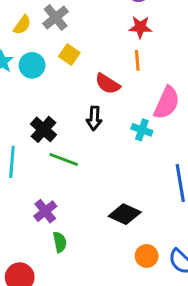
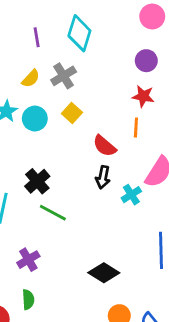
black arrow: (94, 118) -> (103, 177), moved
cyan cross: (142, 130) -> (131, 195), turned 30
green semicircle: (60, 242) -> (28, 300), moved

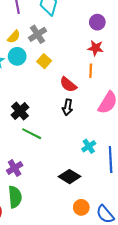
cyan circle: (35, 119) -> (17, 56), moved
cyan cross: (131, 195) -> (89, 146), moved
green semicircle: (28, 300) -> (15, 197), size x1.5

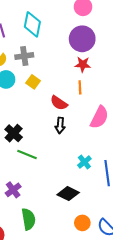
purple circle: (97, 22) -> (82, 39), size x1.6
gray cross: (38, 34) -> (24, 56), turned 30
green semicircle: (15, 197) -> (28, 219), moved

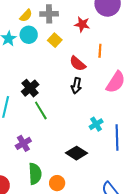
red star: (83, 64) -> (82, 24), moved
green line: (27, 154) -> (41, 110), turned 30
orange circle: (82, 223) -> (57, 183), moved

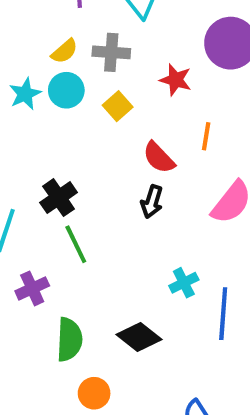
purple cross: (23, 143) -> (32, 288), moved
green semicircle: (35, 174) -> (69, 339), moved

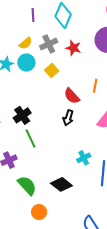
gray cross: (111, 52) -> (49, 44), turned -30
red star: (176, 80) -> (73, 48), moved
green semicircle: (69, 339) -> (27, 185), turned -45

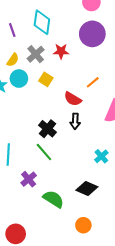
orange line: (95, 86) -> (93, 82), turned 56
black cross: (22, 115) -> (47, 129), moved
orange circle: (39, 212) -> (83, 225), moved

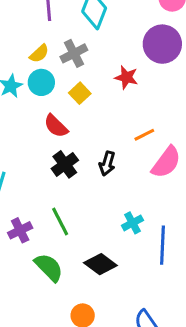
red star: (61, 51) -> (126, 77), moved
orange line: (93, 82) -> (144, 135), moved
red semicircle: (73, 99) -> (56, 126), moved
green line: (44, 152) -> (60, 221), moved

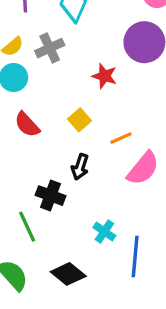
yellow square: (80, 93) -> (80, 120), moved
black cross: (65, 164) -> (51, 196), moved, turned -36
cyan cross: (133, 223) -> (104, 232), turned -30

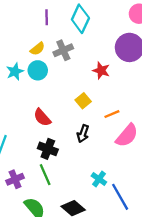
red semicircle: (27, 125) -> (42, 117), moved
black cross: (51, 196) -> (48, 149), moved
blue line: (135, 256) -> (120, 197), turned -36

